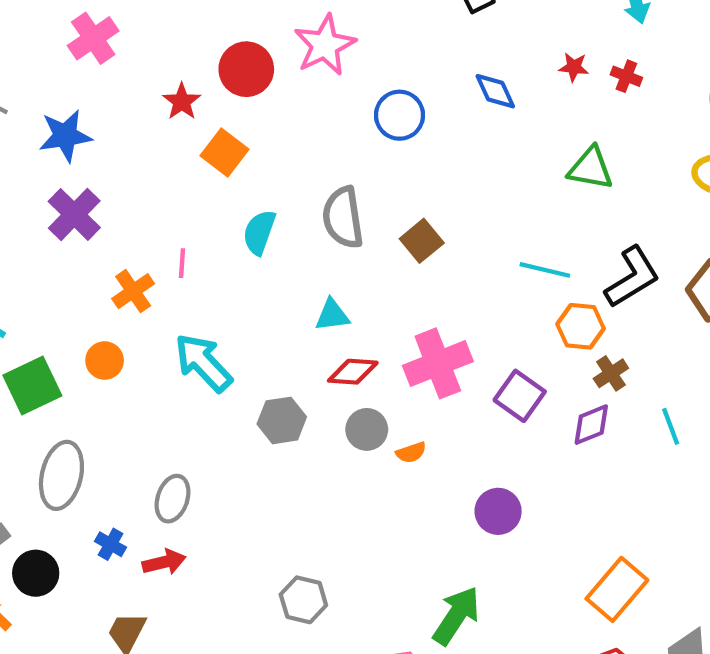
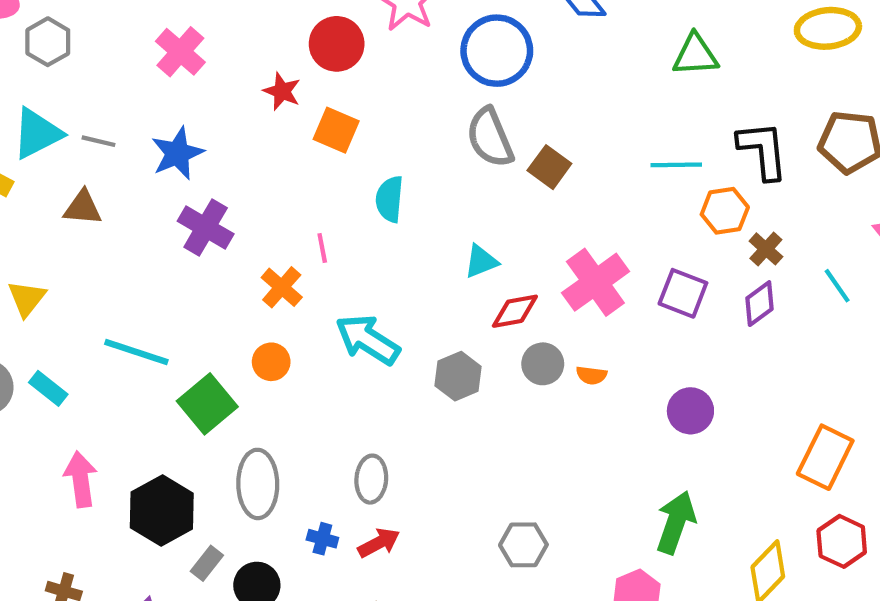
blue circle: (400, 115) -> (497, 51), size x1.4
gray semicircle: (343, 218) -> (490, 138), moved
black L-shape: (632, 277) -> (763, 150), turned -50
orange semicircle: (411, 453) -> (591, 375), turned 40

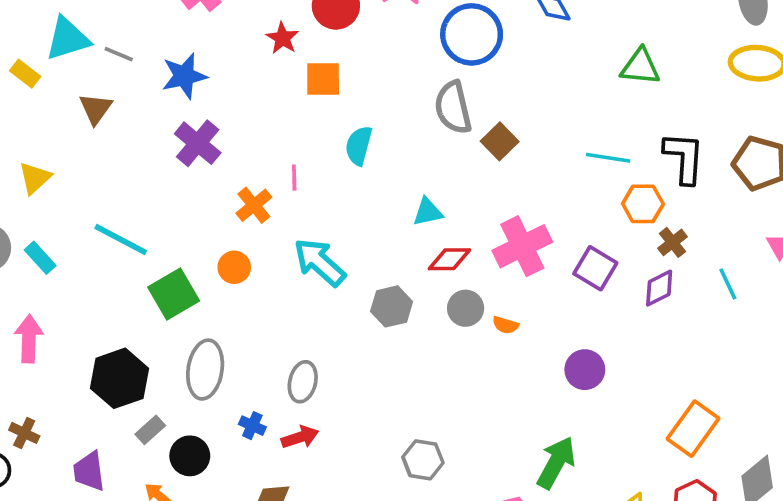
orange square: (336, 130) -> (323, 79), turned -33
brown triangle: (83, 208) -> (96, 109), turned 51
pink arrow: (81, 479) -> (29, 339), moved

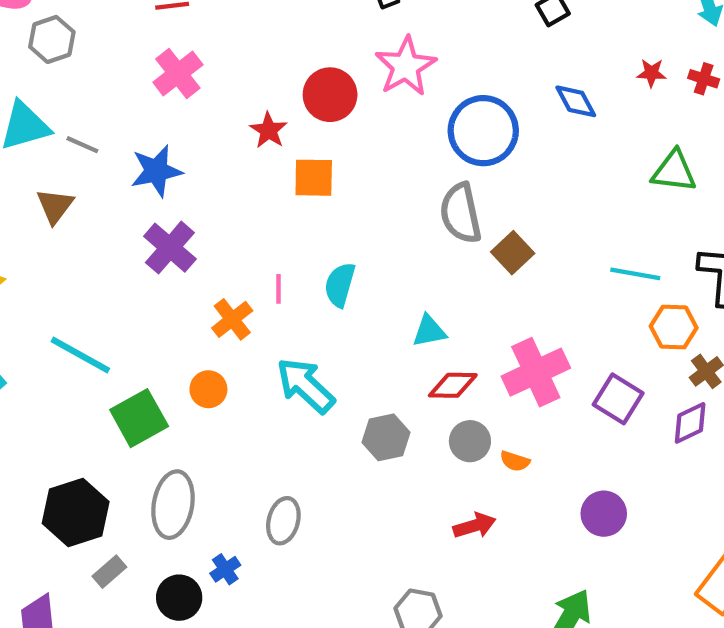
cyan semicircle: (359, 146) -> (340, 285), moved
blue cross: (252, 426) -> (225, 569), turned 30
red arrow: (300, 437) -> (475, 526), moved
black circle: (190, 456) -> (179, 598), moved

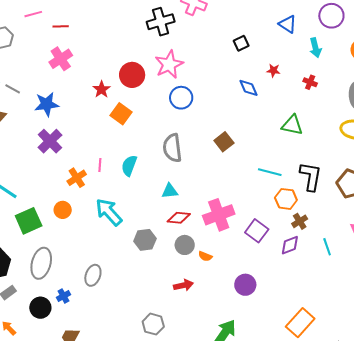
red star: (651, 73) -> (273, 71), moved
blue circle: (483, 131) -> (181, 98), moved, size x0.7
orange square: (314, 178) -> (121, 114), turned 30
gray semicircle: (461, 213) -> (172, 148), moved
brown square: (513, 253) -> (224, 142), moved

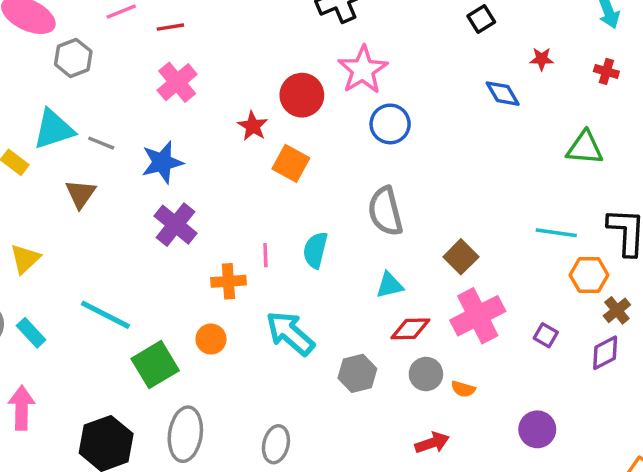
brown square: (224, 142) -> (461, 257), moved
orange cross: (77, 178) -> (228, 281), turned 36
purple square: (257, 231) -> (546, 335), size x0.6

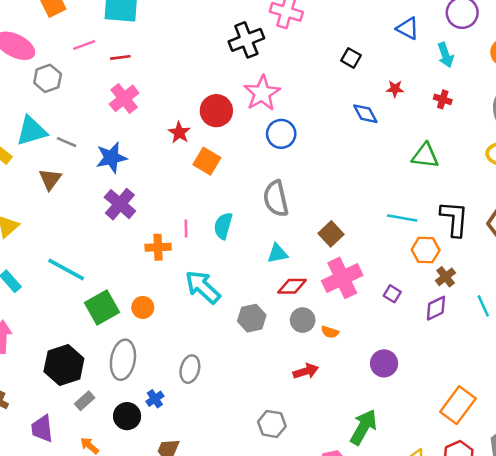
black square: (481, 19) -> (351, 58), turned -30
orange circle: (211, 339) -> (143, 307), moved

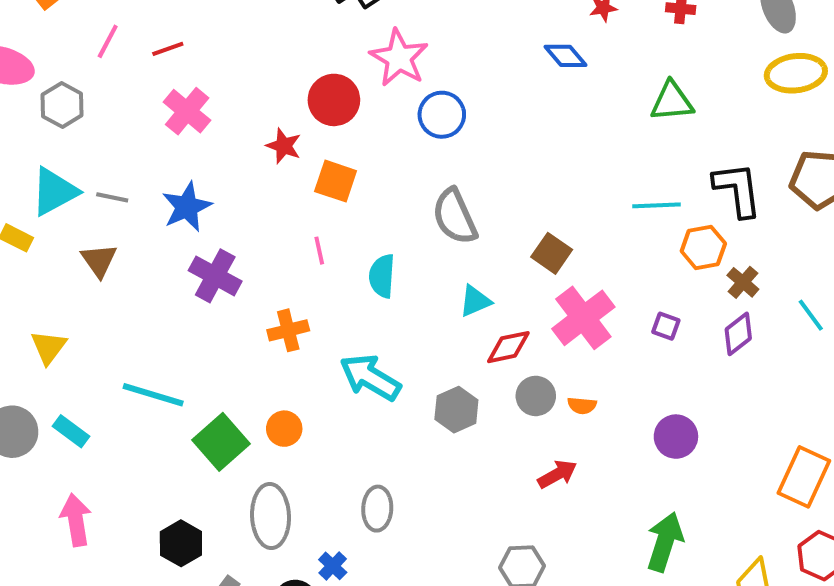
pink line: (84, 45) -> (108, 41), turned -30
pink line: (186, 229) -> (319, 251), moved
black hexagon: (64, 365) -> (181, 543), size x0.7

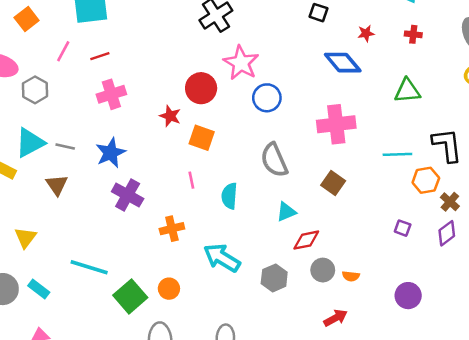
blue diamond: (566, 56) -> (343, 63), size x1.4
pink cross: (187, 111) -> (111, 94), turned 32
pink cross: (583, 318) -> (336, 124), moved, turned 30

